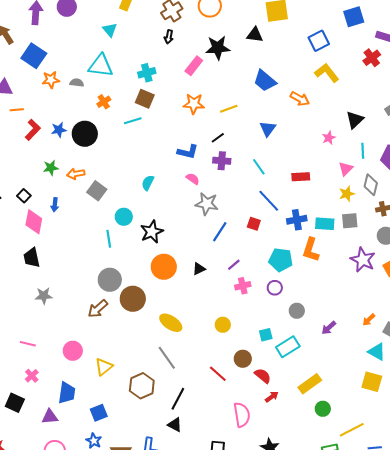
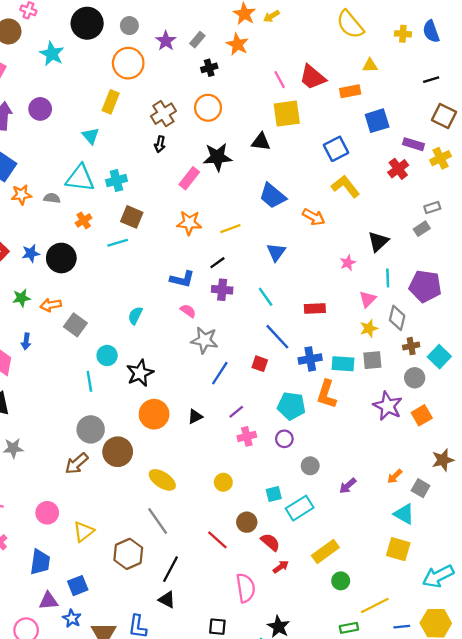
cyan cross: (147, 73) -> (116, 181), moved
purple triangle: (50, 417) -> (48, 601), moved

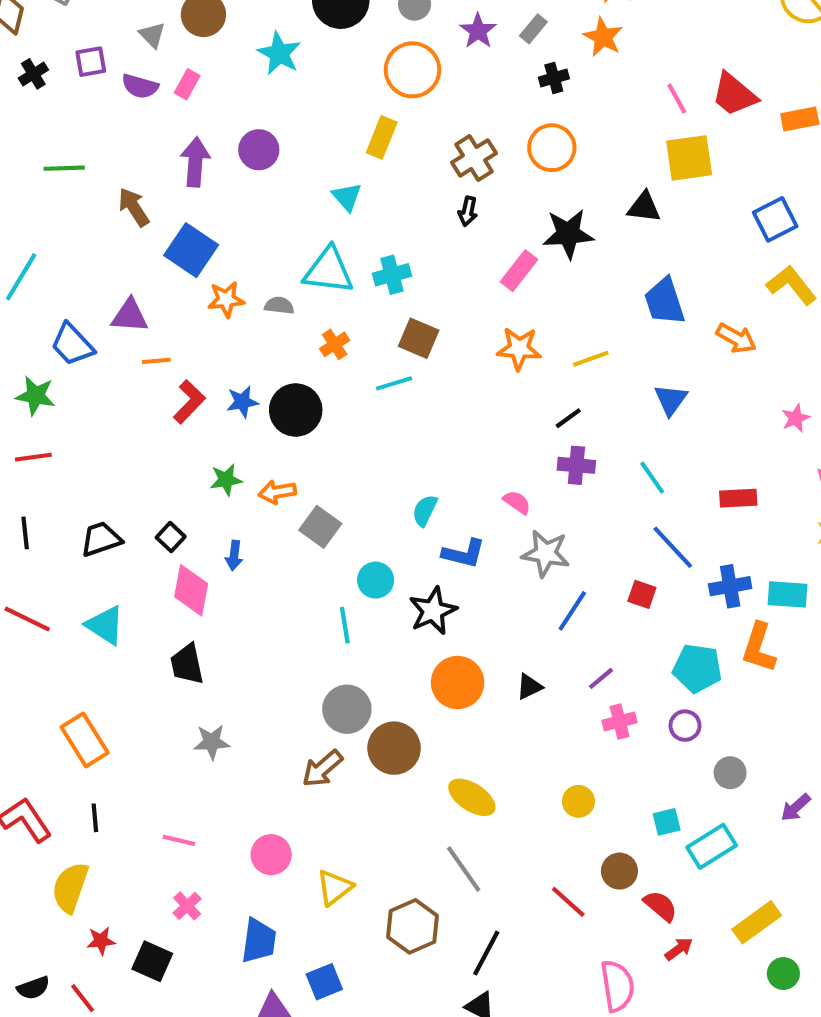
blue trapezoid: (273, 196) -> (665, 301), turned 32
blue L-shape: (182, 279) -> (464, 553), moved

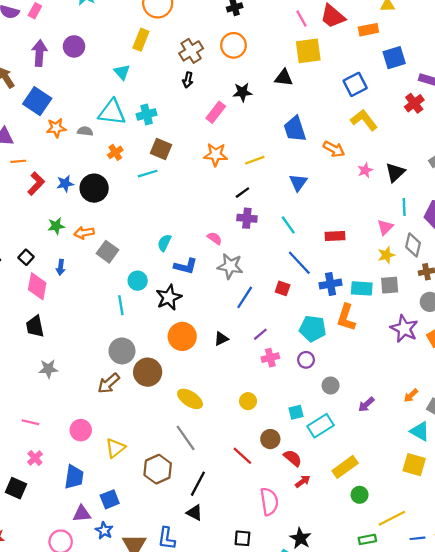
black star: (568, 234) -> (242, 92), size x0.7
pink star: (796, 418) -> (365, 170), moved

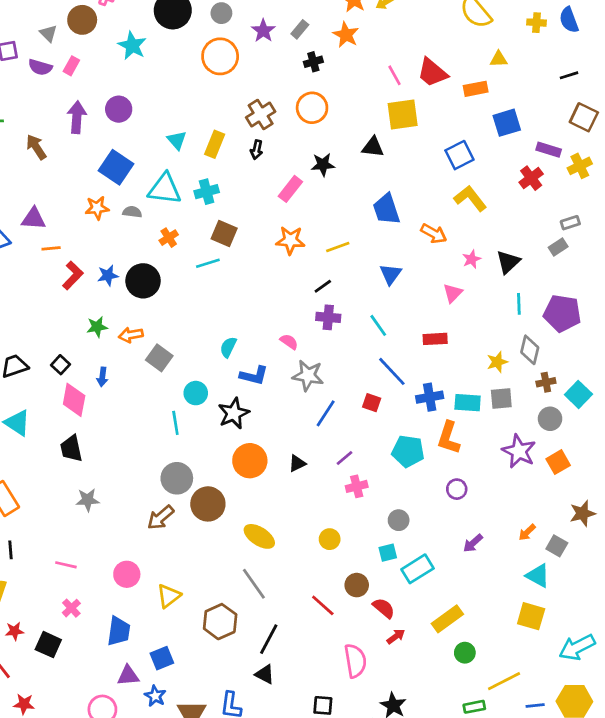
yellow rectangle: (141, 40) -> (215, 144), moved
blue square: (37, 101) -> (116, 167), moved
pink triangle: (385, 227) -> (453, 293), moved
purple circle: (306, 360) -> (457, 489), moved
gray circle: (331, 386) -> (399, 520), moved

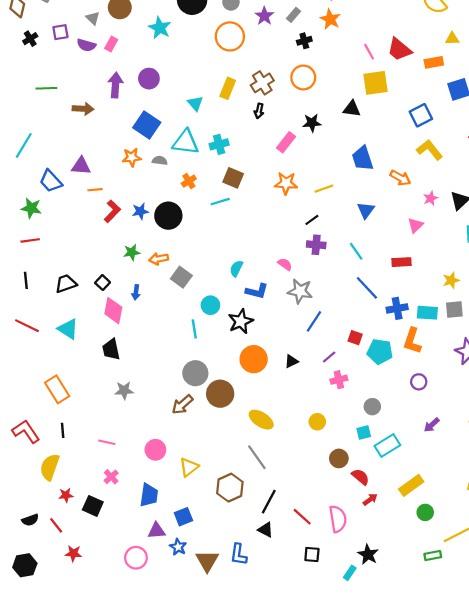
yellow rectangle: (215, 144) -> (228, 88), moved
brown arrow: (36, 147) -> (83, 109), turned 126
red square: (372, 403) -> (355, 338), moved
red line: (323, 605) -> (302, 517), moved

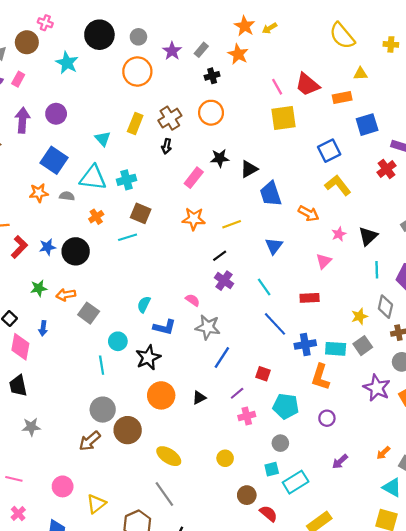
black triangle: (352, 109) -> (249, 169), moved, turned -36
purple cross: (316, 245) -> (224, 281), turned 30
gray square: (454, 310) -> (363, 346), turned -30
cyan pentagon: (380, 352) -> (286, 406), moved

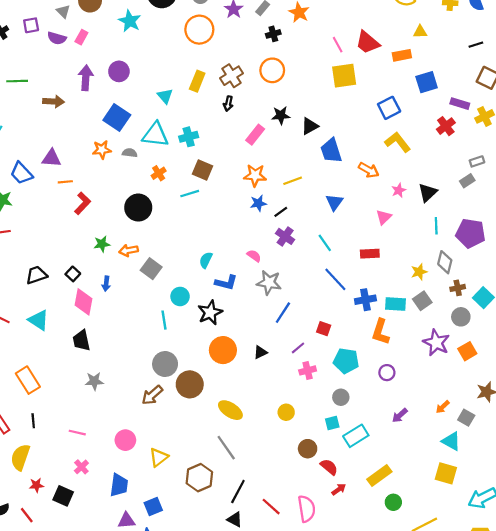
blue star: (47, 247) -> (258, 203), moved

